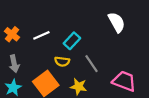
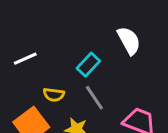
cyan rectangle: (72, 41) -> (88, 65), moved

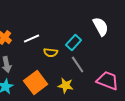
yellow semicircle: (54, 95) -> (51, 53), moved

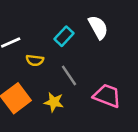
cyan rectangle: (74, 43) -> (64, 36), moved

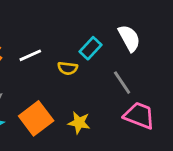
yellow semicircle: (35, 60) -> (68, 68), moved
gray line: (69, 75) -> (122, 83), moved

